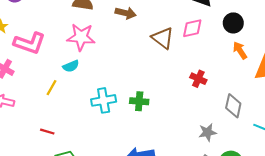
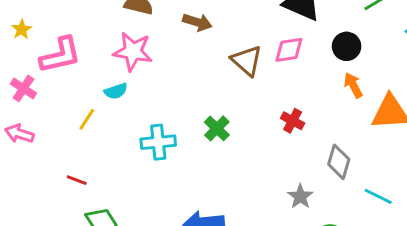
pink L-shape: (30, 43) -> (60, 55), turned -36
green cross: (139, 101) -> (217, 128), moved, turned 36
gray star: (208, 132) -> (300, 196), turned -30

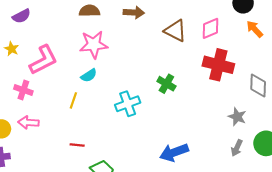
pink diamond: (289, 50) -> (210, 28), moved
red cross: (293, 121) -> (218, 65), size x1.8

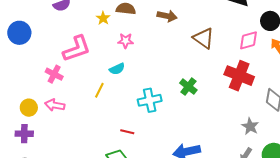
pink diamond: (210, 28) -> (249, 40), moved
pink star: (94, 45) -> (126, 41), size x0.6
yellow star: (12, 49) -> (103, 18), moved
red line: (77, 145) -> (127, 132), moved

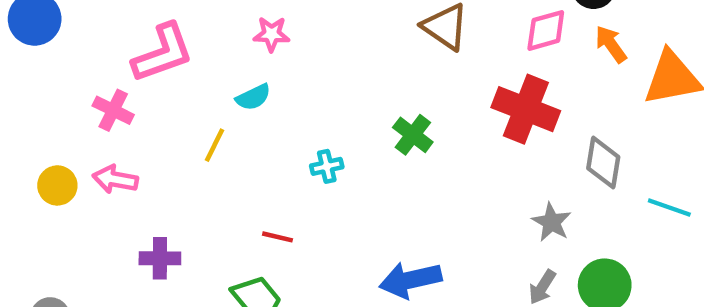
cyan cross: (150, 100) -> (327, 166), size x0.6
purple cross: (24, 134) -> (160, 258), moved

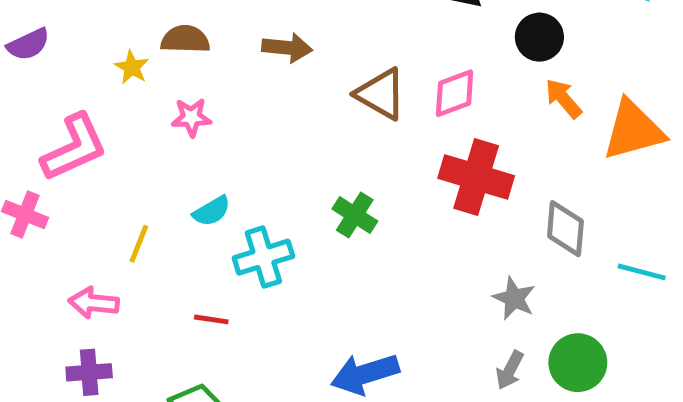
pink diamond: (546, 30) -> (455, 93), moved
cyan semicircle: (253, 97) -> (212, 211), moved
cyan cross: (327, 166) -> (263, 257), size x1.6
pink arrow: (115, 179) -> (94, 303), moved
red line: (278, 237) -> (211, 319), moved

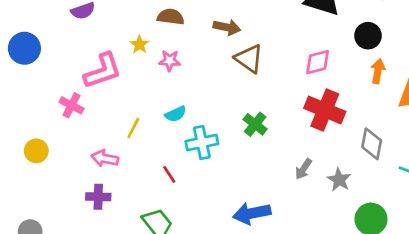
yellow star: (132, 67) -> (139, 44), moved
brown triangle: (381, 94) -> (249, 59), moved
orange arrow: (563, 98) -> (378, 71), turned 45
red line: (211, 319) -> (169, 174), turned 42
gray arrow: (510, 370) -> (303, 169), moved

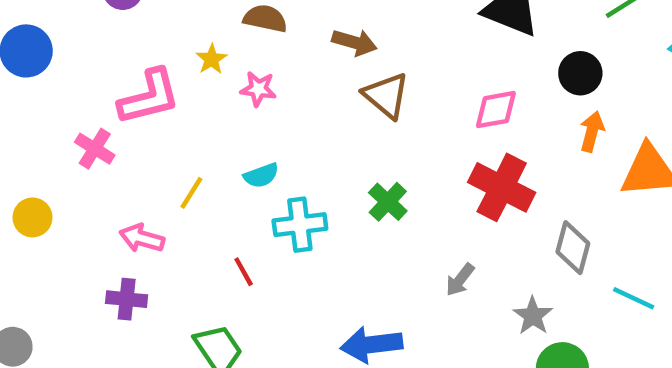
gray star: (339, 180) -> (533, 316), moved

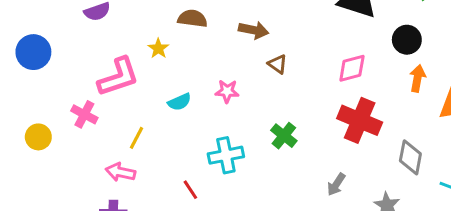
pink star: (258, 89) -> (227, 91), moved
brown triangle: (386, 95) -> (278, 64), size x0.6
cyan semicircle: (261, 175) -> (179, 102), moved
yellow line: (191, 193) -> (137, 138), moved
yellow circle: (33, 217) -> (38, 137), moved

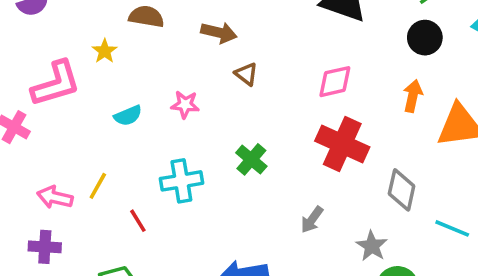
black circle: (407, 40) -> (425, 38), moved
yellow line: (137, 138) -> (98, 186), moved

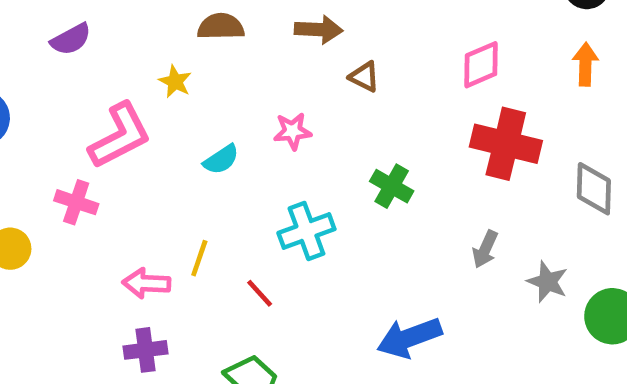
gray star: (372, 246) -> (547, 282), moved

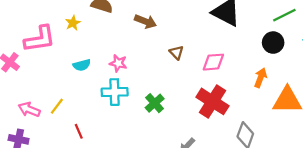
brown triangle: (364, 77) -> (177, 53), moved
cyan cross: (306, 231) -> (115, 92), moved

